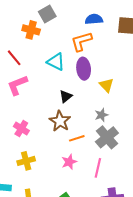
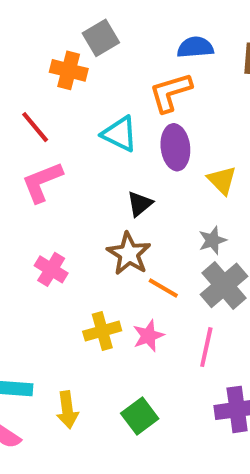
orange line: (77, 138) -> (163, 288), turned 49
yellow cross: (26, 161) -> (102, 331), moved

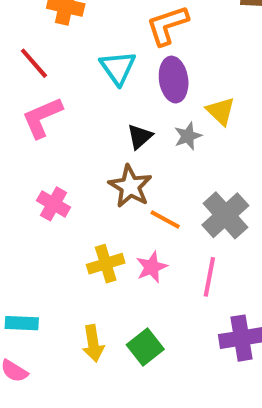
cyan triangle: (120, 134) -> (118, 68), turned 30
gray star: (212, 240) -> (188, 136), moved
yellow arrow: (67, 410) -> (93, 343), moved

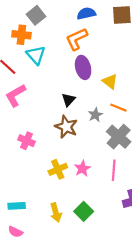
cyan triangle: (118, 68) -> (36, 55), moved
gray star: (188, 136) -> (95, 115), moved
orange line: (165, 219) -> (118, 108), moved

